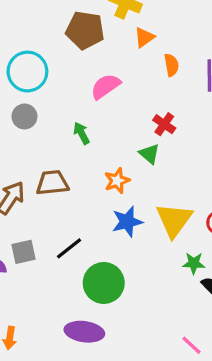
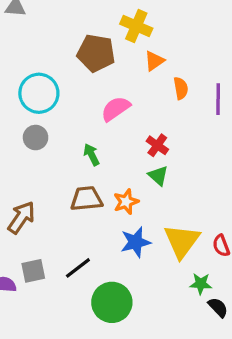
red cross: (164, 124) -> (157, 145), moved
brown trapezoid: (52, 183) -> (86, 199), moved

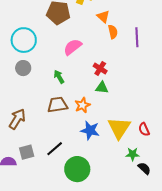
orange triangle: (154, 61) -> (103, 17), moved, turned -40
green triangle: (158, 176) -> (102, 88), turned -32
blue star: (136, 242) -> (90, 130), turned 30

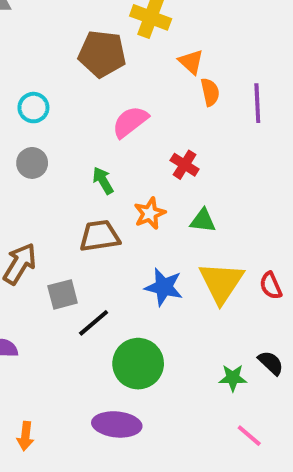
cyan circle: (24, 40) -> (33, 108), size x0.6
green triangle: (102, 88) -> (203, 221), moved
orange star: (82, 105) -> (150, 213), moved
gray square: (27, 152) -> (63, 294), moved
green star: (133, 154) -> (233, 378), moved

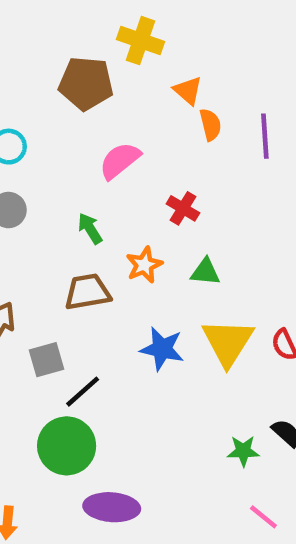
green circle: (138, 364) -> (67, 446), moved

